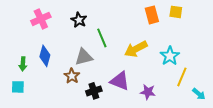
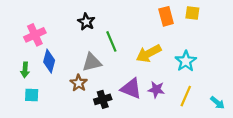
pink cross: (41, 19) -> (35, 35), moved
yellow line: (182, 77) -> (186, 96), moved
cyan square: (18, 87) -> (32, 95), moved
purple star: (148, 92) -> (156, 90), moved

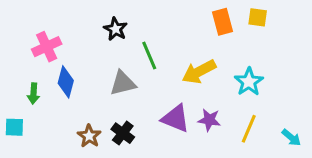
brown star: (79, 83) -> (89, 136), moved
cyan square: (32, 95) -> (14, 127), moved
black cross: (103, 99) -> (123, 133), moved, turned -35

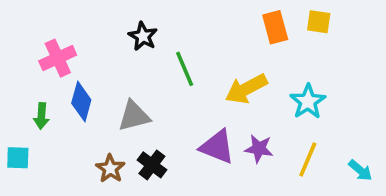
gray triangle: (123, 83) -> (134, 116), moved

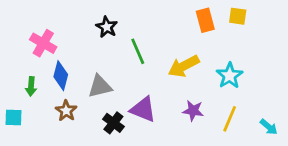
pink cross: (58, 58) -> (43, 43), turned -35
purple triangle: (217, 147) -> (143, 109), moved
brown star: (110, 169) -> (66, 111), moved

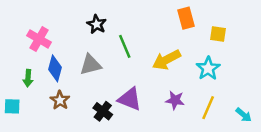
yellow square: (238, 16) -> (218, 34), moved
gray triangle: (100, 86) -> (91, 65), moved

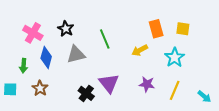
orange rectangle: (186, 18) -> (156, 29), moved
black star: (97, 24) -> (66, 29), moved
yellow arrow: (166, 60) -> (140, 50), size x0.7
purple triangle: (130, 99) -> (109, 83), turned 30
brown star: (60, 100) -> (40, 88), moved

